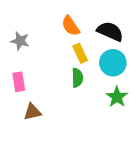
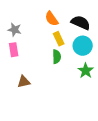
pink rectangle: (19, 82) -> (14, 50), moved

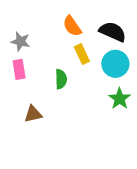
green semicircle: (57, 57) -> (61, 79), moved

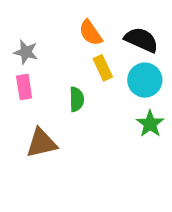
brown triangle: (33, 114) -> (42, 143), size x1.4

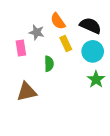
gray star: (26, 52) -> (37, 32), moved
pink rectangle: (24, 87) -> (21, 48), moved

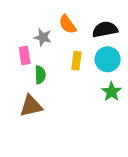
black semicircle: (90, 26) -> (105, 29), turned -35
yellow rectangle: (66, 44) -> (76, 61), moved, turned 32
green semicircle: (49, 64) -> (40, 75), moved

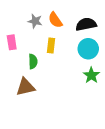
gray star: (43, 37) -> (35, 21), moved
pink rectangle: (25, 55) -> (12, 42), moved
yellow rectangle: (76, 61) -> (51, 46), moved

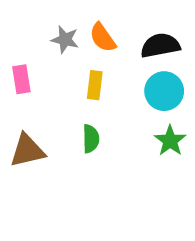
green semicircle: (33, 61) -> (91, 139), moved
brown triangle: (26, 87) -> (27, 151), moved

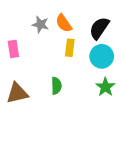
black semicircle: (160, 45) -> (99, 28), turned -45
yellow rectangle: (95, 85) -> (70, 48), moved

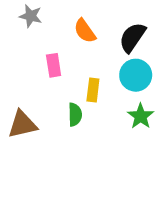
gray star: (40, 24) -> (31, 16), moved
yellow rectangle: (70, 48) -> (93, 90), moved
pink rectangle: (13, 49) -> (54, 65), moved

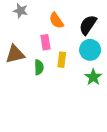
pink rectangle: (54, 65) -> (45, 42), moved
green semicircle: (75, 115) -> (39, 67), moved
brown triangle: (22, 124) -> (15, 54), moved

